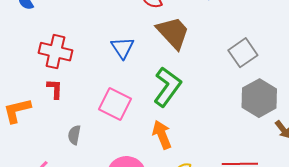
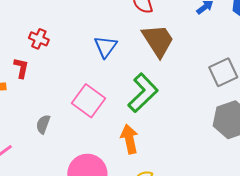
red cross: (55, 52) -> (39, 39), size x0.6
red L-shape: (55, 89) -> (21, 68), moved

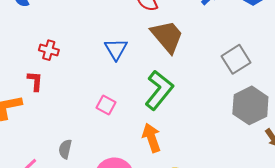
pink square: (88, 101) -> (106, 105), size x0.6
gray semicircle: (43, 124) -> (65, 149), moved

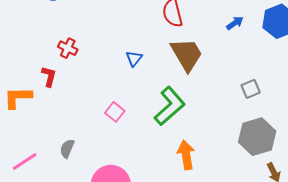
blue triangle: (116, 49) -> (134, 59), size x0.7
gray square: (236, 59) -> (251, 89), size x0.7
orange arrow: (152, 138) -> (186, 155), moved

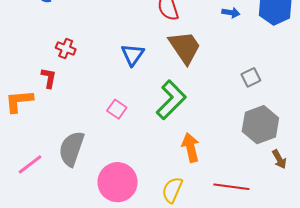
blue arrow: (235, 23) -> (231, 13), turned 48
blue triangle: (134, 59) -> (133, 55), size x1.4
gray semicircle: (67, 149) -> (72, 149), size x1.8

